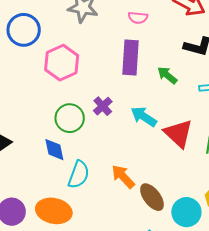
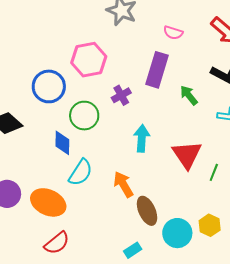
blue circle: (24, 30) -> (49, 86), moved
purple cross: (103, 106) -> (121, 95), moved
cyan arrow: (144, 117) -> (142, 138), moved, turned 48

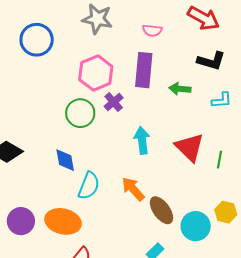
pink hexagon: (89, 60) -> (96, 73), moved
blue circle: (49, 86) -> (37, 40), moved
green arrow: (189, 95) -> (180, 89), turned -35
green circle: (84, 116) -> (80, 113), moved

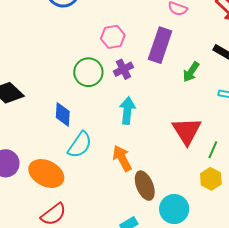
pink hexagon: (96, 73) -> (113, 37), size x0.7
green arrow: (180, 89) -> (191, 72), turned -75
cyan arrow: (142, 140) -> (127, 110), moved
yellow hexagon: (226, 212) -> (211, 179), moved

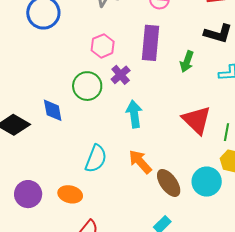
blue diamond: (63, 114) -> (53, 110), moved
orange ellipse: (46, 173) -> (70, 194), size x0.7
cyan circle: (174, 209) -> (207, 182), moved

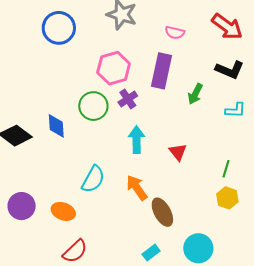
pink hexagon: (103, 46) -> (114, 68), size x1.4
red triangle: (197, 120) -> (178, 152), moved, size x0.6
cyan circle: (207, 182) -> (198, 248), moved

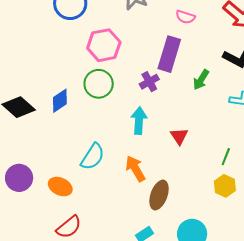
pink hexagon: (114, 68) -> (104, 45), moved
purple cross: (128, 99) -> (149, 82), moved
blue diamond: (56, 126) -> (60, 101), turned 55
brown ellipse: (162, 212) -> (159, 195), turned 44

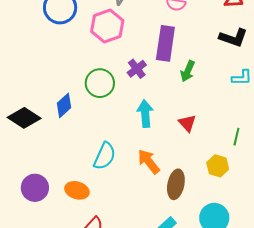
pink hexagon: (104, 45) -> (107, 26), moved
green arrow: (201, 80) -> (188, 71), moved
purple cross: (149, 82) -> (137, 69), moved
yellow hexagon: (225, 186) -> (218, 166), moved

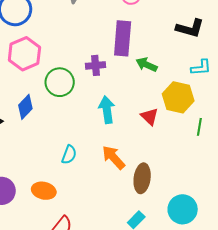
pink hexagon: (107, 26) -> (24, 54), moved
purple cross: (137, 69) -> (96, 65), turned 36
green arrow: (188, 71) -> (147, 65), turned 95
cyan semicircle: (105, 156) -> (69, 155), size x0.7
yellow hexagon: (218, 166) -> (178, 97), moved, size x1.4

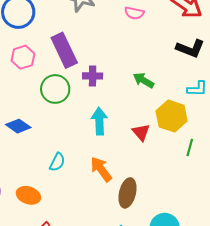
purple rectangle: (123, 38) -> (64, 50), moved, turned -36
pink hexagon: (24, 54) -> (23, 57), size x0.7
blue diamond: (25, 107) -> (18, 126), moved, turned 75

